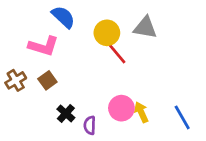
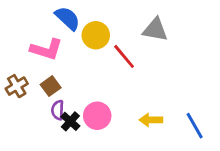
yellow circle: (107, 33) -> (96, 35), moved
pink circle: (121, 108) -> (97, 116), moved
yellow arrow: (141, 112) -> (151, 120), turned -66
purple semicircle: (90, 125) -> (58, 110), moved

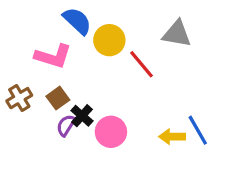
purple semicircle: (58, 110) -> (66, 125), turned 30
black cross: (70, 121) -> (82, 116), moved
blue line: (195, 126) -> (198, 130), moved

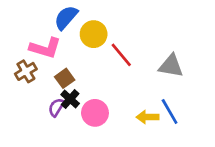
blue semicircle: (77, 21) -> (66, 18), turned -92
gray triangle: (177, 34) -> (171, 66), moved
brown cross: (19, 98) -> (26, 71), moved
brown square: (58, 98) -> (65, 78), moved

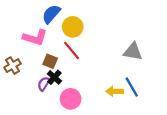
red line: (121, 55) -> (72, 51), moved
brown cross: (26, 71) -> (13, 66), moved
brown square: (65, 78) -> (50, 61), turned -32
pink circle: (95, 113) -> (71, 99), moved

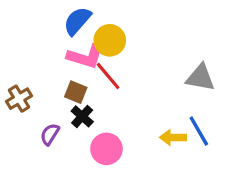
pink L-shape: (35, 38) -> (85, 57), moved
purple semicircle: (44, 84) -> (50, 134), moved

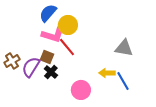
purple semicircle: (50, 134) -> (31, 67), moved, size x1.5
yellow arrow: (173, 137) -> (107, 73), moved
pink circle: (106, 149) -> (81, 90), moved

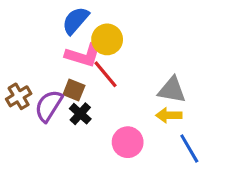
gray triangle: (124, 48) -> (172, 90), moved
blue line: (123, 81) -> (189, 148), moved

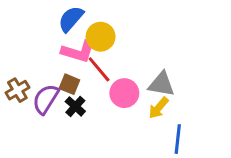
yellow arrow: (169, 115) -> (158, 108), turned -50
pink circle: (128, 142) -> (124, 93), moved
blue line: (189, 148) -> (178, 139), turned 36

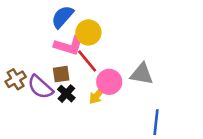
brown square: (69, 84) -> (61, 74), turned -30
purple semicircle: (46, 99) -> (40, 87), turned -80
yellow arrow: (158, 108) -> (98, 95), moved

